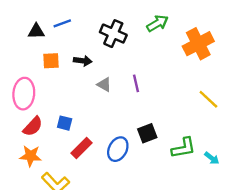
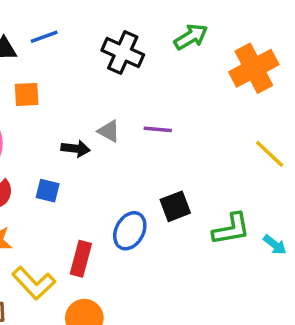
black arrow: (83, 61) -> (76, 149), moved
purple line: (136, 83) -> (158, 129), turned -72
red rectangle: (82, 148) -> (81, 259), moved, turned -30

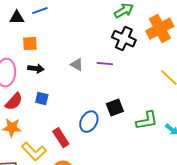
black cross: (123, 53) -> (124, 39), moved
black arrow: (76, 149) -> (36, 69), moved
red rectangle: (81, 259) -> (61, 138), turned -48

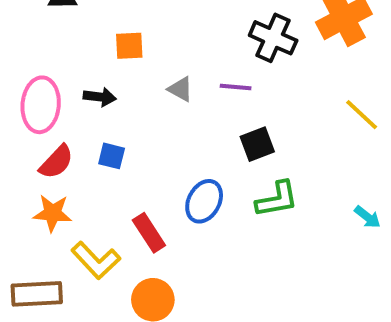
orange square: (30, 44) -> (129, 46), moved
black square: (115, 108) -> (257, 144), moved
green L-shape: (147, 121) -> (277, 199), moved

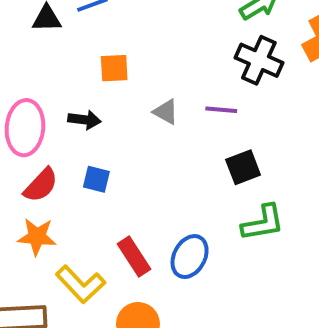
blue ellipse: (204, 201) -> (190, 257), moved

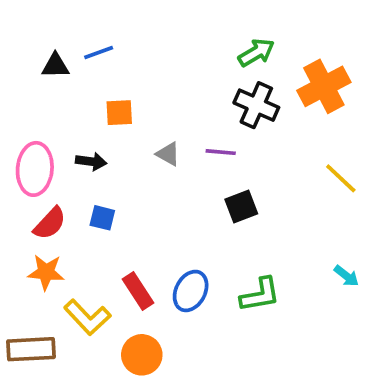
green L-shape: (263, 223) -> (260, 295), moved

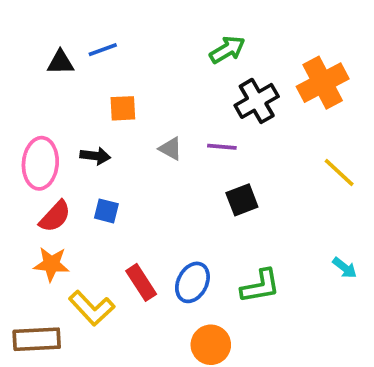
green arrow: (256, 53) -> (227, 50), moved
black cross: (256, 105) -> (257, 101), turned 36
orange circle: (142, 355) -> (211, 345), moved

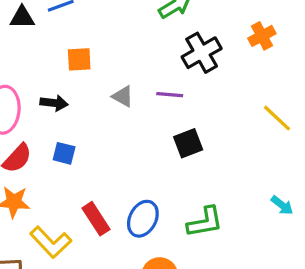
orange cross: (323, 83) -> (262, 36), size x0.6

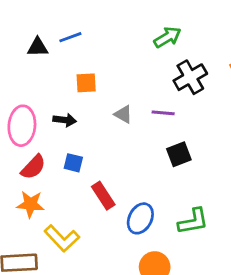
red rectangle: (96, 219) -> (103, 196), moved

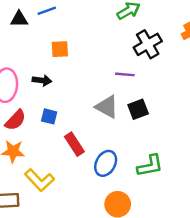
gray triangle: (123, 114) -> (107, 107), moved, size x1.5

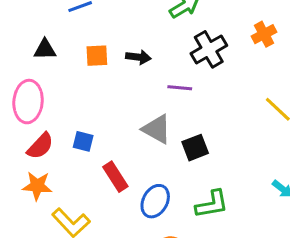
black triangle: (19, 19) -> (45, 49), moved
black arrow: (42, 80) -> (138, 57), moved
black square: (138, 109) -> (195, 148), moved

